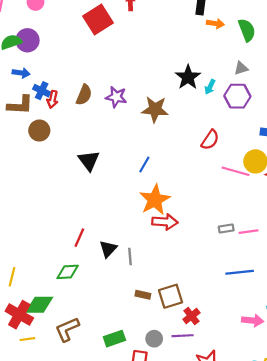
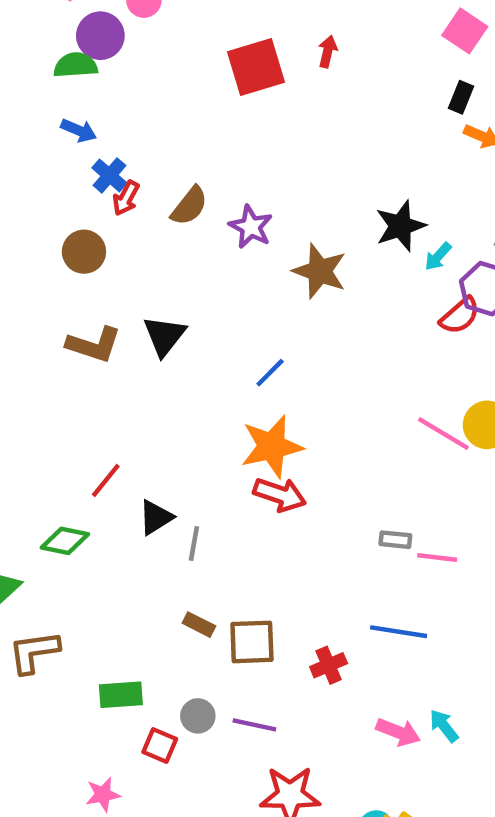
purple circle: (27, 40) -> (100, 36), moved
brown L-shape: (20, 105) -> (94, 345), moved
red semicircle: (210, 140) -> (460, 316), moved
red cross: (191, 316) -> (329, 665), moved

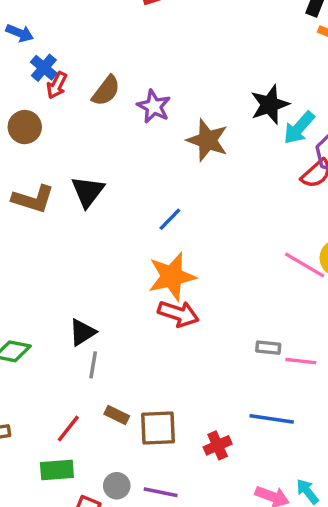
cyan arrow: (438, 256) -> (299, 128), size x1.5
red line: (106, 480) -> (68, 429), moved
gray line: (194, 544) -> (93, 365), moved

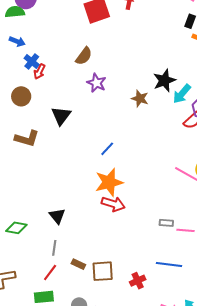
brown semicircle: (106, 91) -> (84, 56), moved
brown star: (207, 140) -> (140, 99), moved, size x0.7
black triangle: (88, 192) -> (61, 116), moved
black triangle: (82, 332) -> (57, 216), turned -36
gray line: (93, 365) -> (54, 248), moved

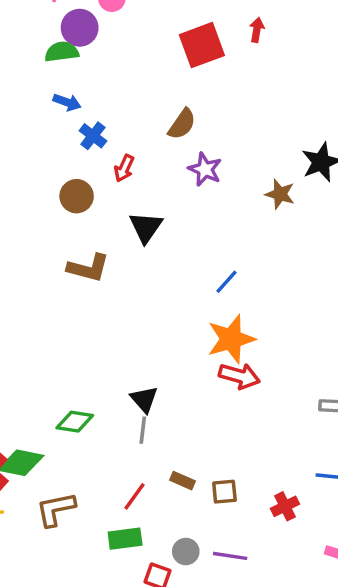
red arrow: (39, 72) -> (124, 168), moved
gray line: (54, 248) -> (143, 430), moved
brown square: (103, 271) -> (224, 492), size x0.7

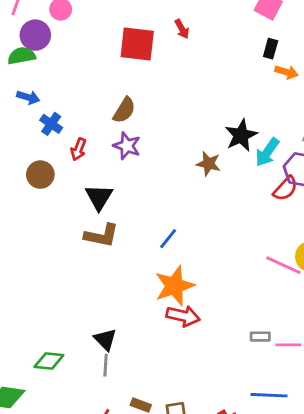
red arrow: (257, 30) -> (182, 29), turned 144
red square: (202, 45) -> (137, 44), turned 30
purple star: (205, 169) -> (127, 146), moved
brown L-shape: (88, 268) -> (102, 236), moved

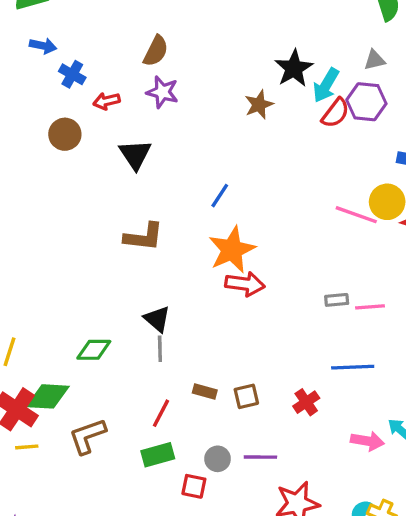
red arrow: (78, 149) -> (107, 101), turned 60
brown star: (208, 164) -> (259, 105), turned -30
red semicircle: (285, 189) -> (335, 113), moved
brown L-shape: (102, 236) -> (144, 237), moved

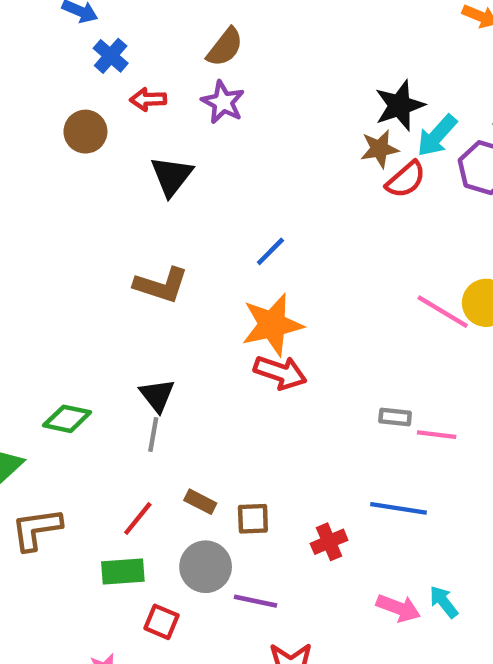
brown star: (259, 105) -> (380, 149), moved
red semicircle: (335, 113) -> (406, 180), moved
gray circle: (218, 459) -> (206, 567), moved, size x1.5

